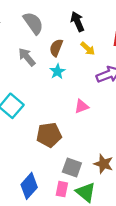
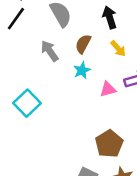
pink triangle: (82, 106) -> (108, 89), moved
brown pentagon: (49, 135) -> (109, 144), moved, turned -30

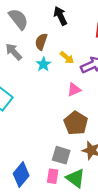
yellow arrow: (118, 48) -> (67, 58), moved
pink triangle: (108, 89) -> (74, 90), moved

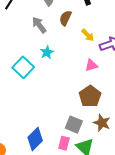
cyan star: (43, 64) -> (47, 52), moved

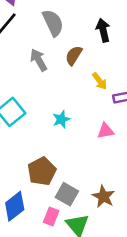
cyan star: (47, 52) -> (61, 119), moved
pink triangle: (91, 65) -> (106, 131), moved
brown pentagon: (90, 96) -> (42, 171), moved

